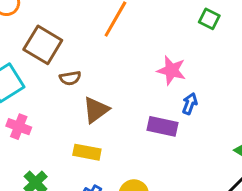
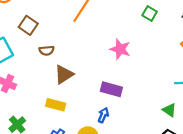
brown square: (43, 45) -> (28, 25), size x0.7
blue arrow: (190, 104) -> (103, 115), moved

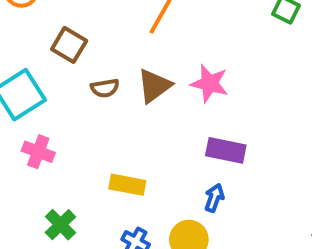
pink star: (120, 49) -> (210, 83), moved
brown triangle: (64, 75) -> (154, 86), moved

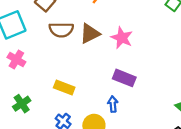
brown semicircle: (105, 88) -> (61, 30), size x1.5
blue arrow: (214, 198) -> (113, 104), turned -35

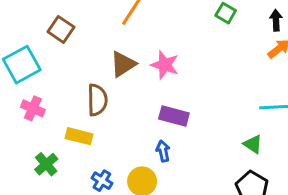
brown semicircle: (61, 30) -> (97, 100), moved, turned -85
yellow rectangle: (64, 88) -> (79, 136), moved

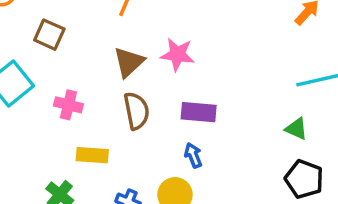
brown semicircle: (97, 100) -> (136, 111), moved
pink cross: (33, 108) -> (68, 105), moved

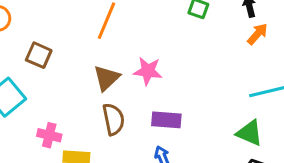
pink cross: (68, 105) -> (49, 135), moved
green triangle: (296, 129) -> (249, 133), size x1.4

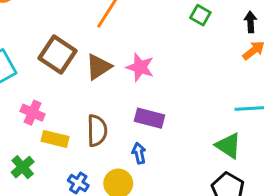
brown square: (39, 55) -> (58, 54), moved, size x1.4
brown semicircle: (113, 119) -> (97, 130), moved

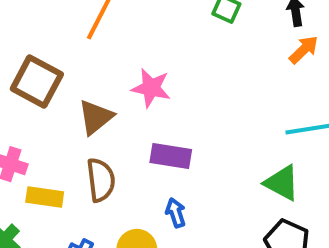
brown triangle: (99, 67) -> (96, 117), moved
blue arrow: (139, 153) -> (176, 213), moved

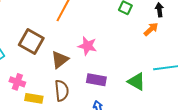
orange arrow: (304, 50) -> (151, 29), moved
green triangle: (282, 183) -> (136, 82), moved

